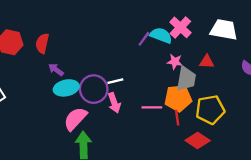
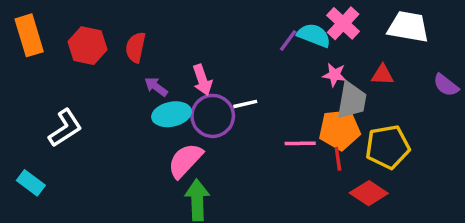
pink arrow: (114, 103) -> (202, 80), moved

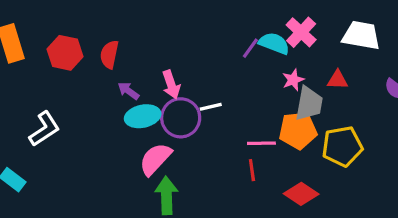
pink star: (334, 75) -> (293, 80), turned -30
red line: (338, 159) -> (252, 170), moved
red diamond: (369, 193) -> (301, 194), moved

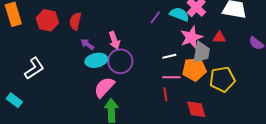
purple line: (250, 48) -> (155, 17), moved
pink star: (293, 80) -> (191, 37), size x1.6
white line: (211, 107) -> (169, 56), moved
red diamond: (301, 194) -> (196, 109), turned 40

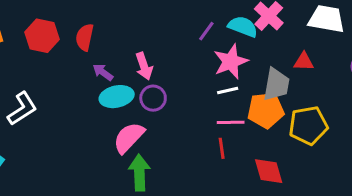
pink star: (191, 37) -> (231, 62), moved
purple circle: (120, 61) -> (153, 98), size x0.7

